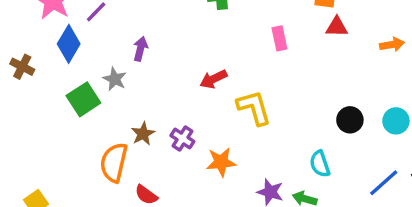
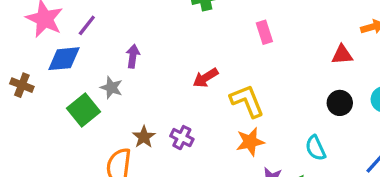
red triangle: (337, 27) -> (342, 55), moved
blue diamond: (69, 44) -> (64, 59), turned 60
orange star: (221, 162) -> (250, 142), moved

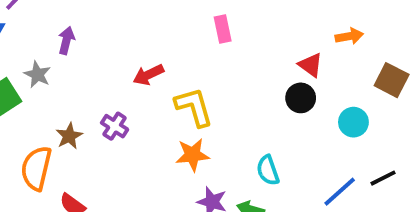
red triangle: (342, 55) -> (311, 65), turned 35
black circle: (340, 103) -> (301, 98), moved
purple cross: (182, 138) -> (115, 126), moved

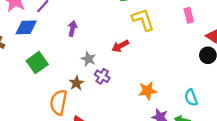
pink rectangle: (223, 29) -> (189, 15), moved
gray star: (37, 74) -> (88, 59), moved
yellow L-shape: (194, 107) -> (143, 20), moved

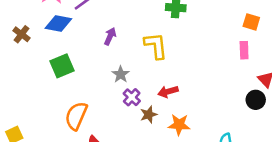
yellow L-shape: (143, 20) -> (156, 46), moved
red arrow: (120, 46) -> (168, 92), moved
brown star: (76, 83) -> (149, 115), moved

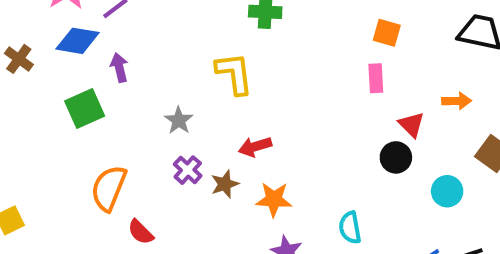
purple arrow: (110, 36) -> (119, 68), moved, turned -36
purple cross: (132, 97) -> (188, 170), moved

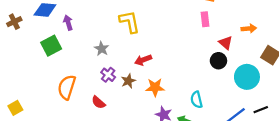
brown cross: (19, 59) -> (14, 22), turned 32
cyan circle: (447, 191) -> (247, 77), size x1.5
red semicircle: (141, 232) -> (98, 102), moved

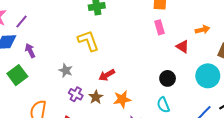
black circle: (218, 61) -> (168, 78), moved

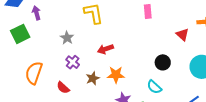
pink rectangle: (160, 27) -> (148, 11), moved
brown star: (96, 97) -> (93, 78), moved
cyan semicircle: (163, 105) -> (154, 87), turned -35

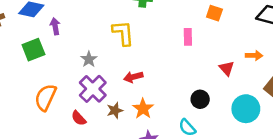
purple cross: (73, 62) -> (93, 89), size x1.6
orange star: (116, 75) -> (143, 109), turned 30

